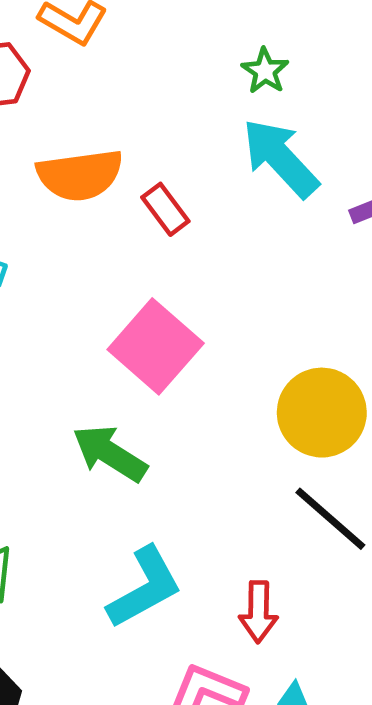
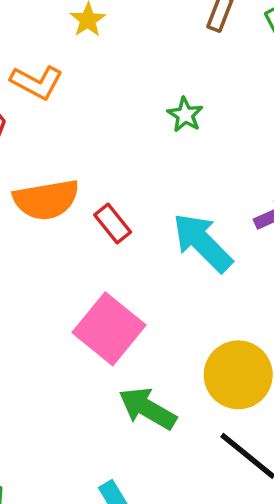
cyan arrow: (280, 158) -> (202, 243), moved
green arrow: (110, 453) -> (147, 408), moved

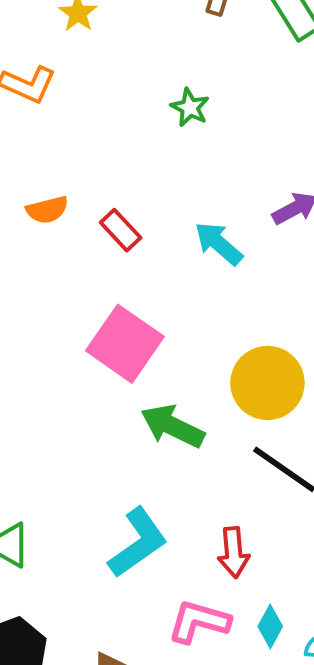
orange semicircle: (46, 200) -> (47, 210), size x0.6
cyan arrow: (202, 243) -> (219, 244), size x0.7

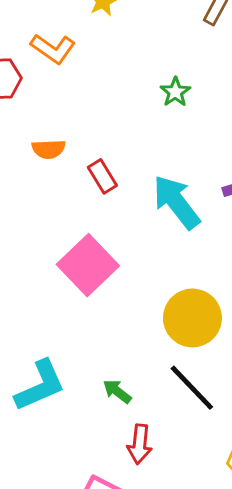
cyan arrow: (219, 244) -> (176, 202), size x1.4
green arrow: (173, 426) -> (117, 391), moved, size x0.6
cyan L-shape: (138, 543) -> (40, 386), moved

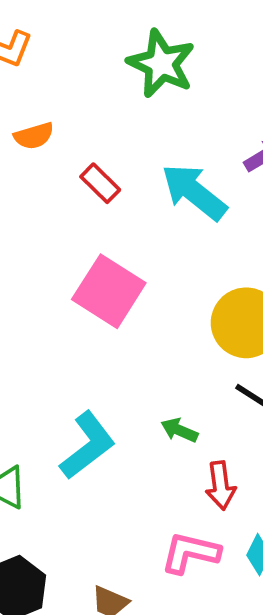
green star: (175, 92) -> (161, 64), size x1.8
orange semicircle: (49, 149) -> (34, 136), moved

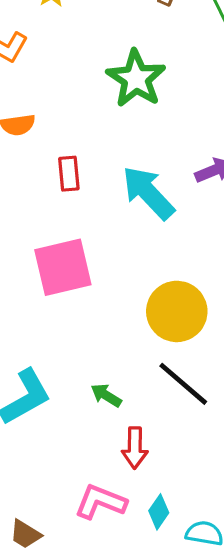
red rectangle: (100, 183) -> (69, 174), turned 32
pink square: (109, 291) -> (63, 267), turned 36

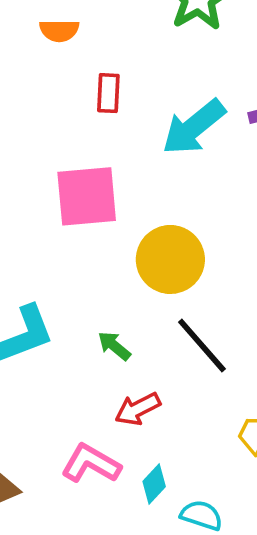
cyan arrow: (148, 193) -> (194, 127), turned -94
yellow circle: (177, 311) -> (170, 259), moved
red arrow: (135, 448) -> (138, 409), turned 54

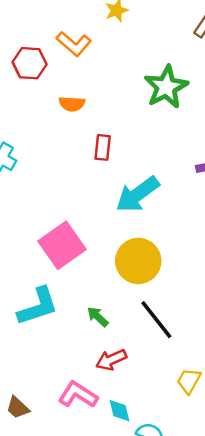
cyan arrow: (194, 127) -> (138, 194), moved
pink square: (87, 196) -> (62, 245), moved, turned -33
cyan diamond: (154, 484) -> (120, 411), turned -60

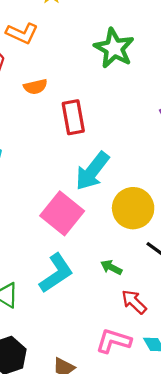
red rectangle: (103, 147) -> (73, 117), size x1.4
cyan arrow: (138, 194) -> (92, 171), moved
red arrow: (111, 360) -> (134, 302), turned 84

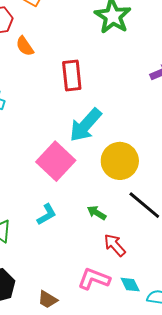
orange semicircle: (35, 87) -> (25, 46), moved, turned 65
cyan L-shape: (56, 273) -> (47, 214), size x0.6

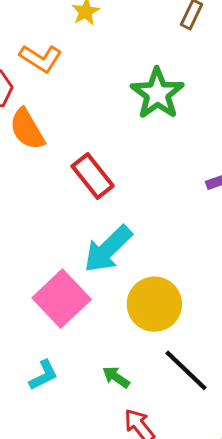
orange semicircle: (25, 46) -> (27, 129), size x1.4
red rectangle: (72, 76) -> (93, 176), turned -36

